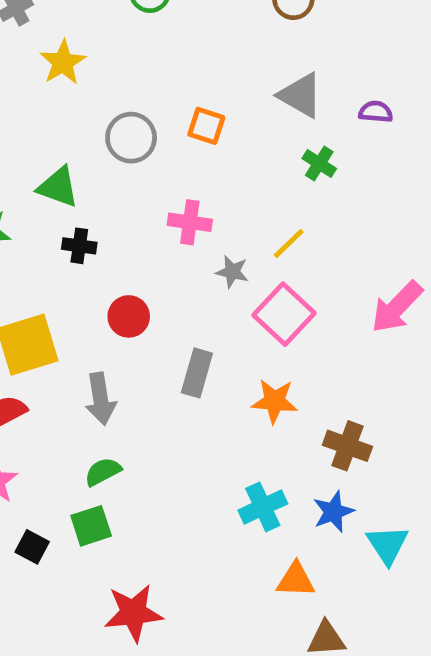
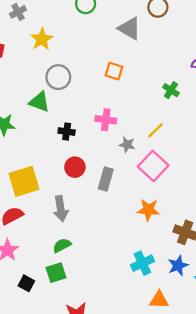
gray triangle: (300, 95) -> (129, 28), moved
gray circle: (131, 138) -> (58, 77), moved
black cross: (79, 246) -> (67, 132), moved
gray rectangle: (197, 373) -> (106, 179), moved

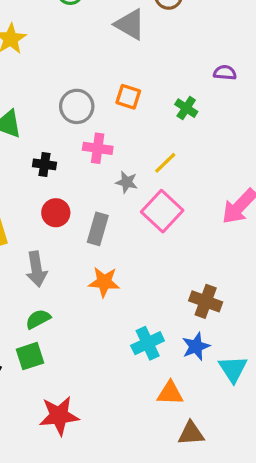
orange square: (114, 71) -> (128, 97), moved
gray circle: (58, 77) -> (77, 106), moved
orange star: (148, 210) -> (104, 282), moved

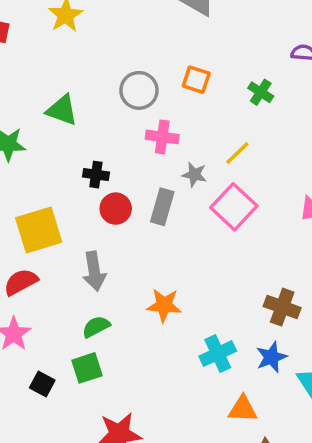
black cross: (45, 164) -> (96, 175), moved
gray rectangle: (98, 229) -> (162, 207), moved
orange star: (104, 282) -> (164, 305), moved

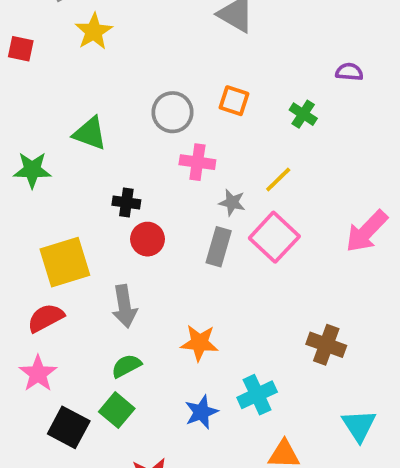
gray rectangle: (162, 207) -> (219, 247), moved
blue star: (271, 357) -> (201, 412), moved
green square: (87, 368) -> (117, 410), turned -32
black square: (42, 384) -> (69, 427), size x1.5

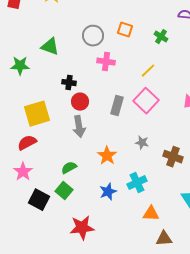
gray star: (232, 203) -> (142, 143), moved
gray arrow: (124, 306) -> (79, 127), moved
orange star: (199, 343) -> (107, 156), turned 30

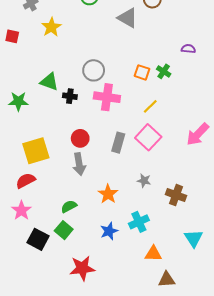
orange square: (125, 30) -> (142, 72), moved
pink cross: (106, 62) -> (107, 97), size x1.4
black cross: (69, 83) -> (70, 96), moved

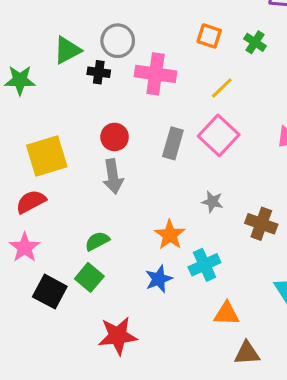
gray circle: (94, 70) -> (118, 41), moved
green cross: (164, 71) -> (255, 42), moved
green triangle: (49, 82) -> (67, 50), turned -48
orange star: (108, 194) -> (170, 235), moved

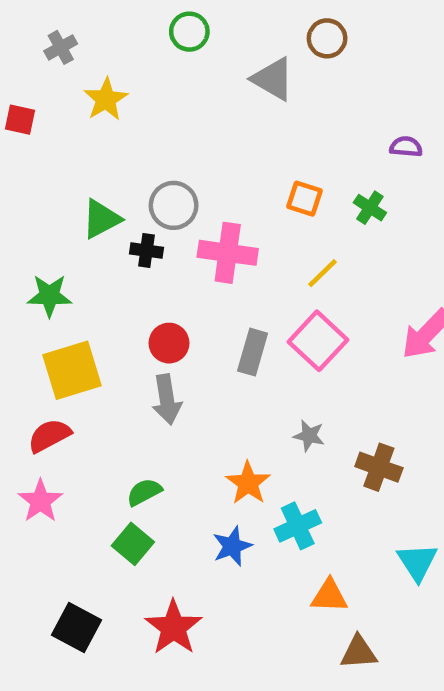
green star: (20, 80) -> (49, 296), moved
black square: (50, 292) -> (76, 627), moved
red star: (118, 336) -> (174, 627), turned -30

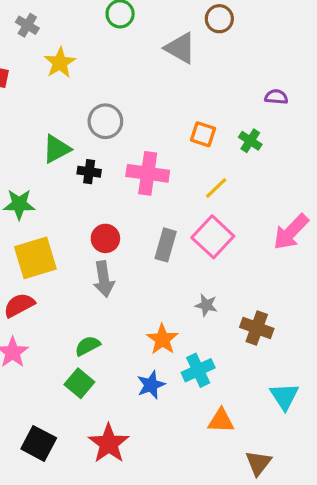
gray cross: (61, 47) -> (27, 25), turned -30
gray circle: (174, 205) -> (105, 121), moved
brown triangle: (359, 652) -> (258, 463), moved, turned -48

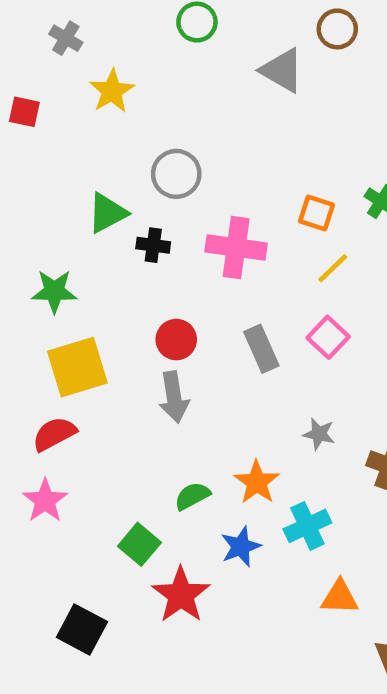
orange square: (203, 134) -> (317, 213), moved
pink square: (213, 237) -> (328, 337), size x0.7
gray rectangle: (166, 245) -> (261, 349), turned -40
green semicircle: (88, 346) -> (192, 496), moved
red star: (109, 443) -> (181, 595), moved

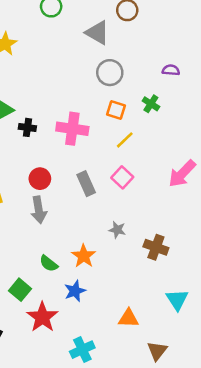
gray circle: (176, 174) -> (110, 73), moved
green semicircle: (192, 496) -> (49, 263), turned -114
cyan cross: (307, 526) -> (82, 350), moved

